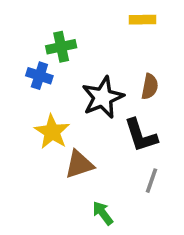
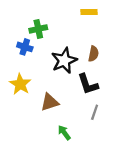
yellow star: (52, 132) -> (20, 84), moved

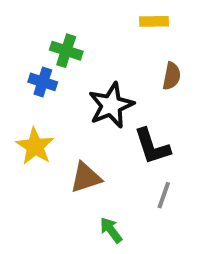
green cross: (38, 29) -> (66, 51), turned 30
brown semicircle: (93, 54) -> (172, 76), moved

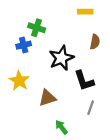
blue cross: (43, 82) -> (24, 45), turned -32

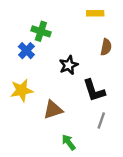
blue cross: (24, 45) -> (26, 51), turned -32
black star: (61, 58) -> (69, 65), size x0.7
yellow star: (19, 81) -> (22, 90), turned 30

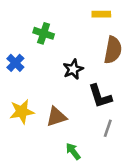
brown semicircle: (106, 47) -> (113, 50), size x1.5
blue cross: (26, 51) -> (15, 63), moved
yellow star: (22, 90) -> (22, 112), moved

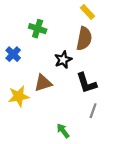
yellow rectangle: (101, 14) -> (88, 12), turned 48
brown semicircle: (113, 50) -> (84, 39), moved
brown triangle: (56, 117) -> (43, 83), moved

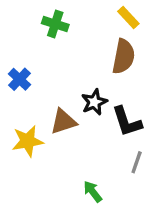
green cross: (38, 29) -> (55, 24), moved
black star: (63, 60) -> (94, 102), moved

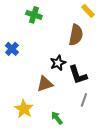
yellow rectangle: (128, 17) -> (88, 11), moved
brown triangle: (63, 122) -> (45, 84), moved
yellow star: (28, 141) -> (24, 109), moved, turned -30

